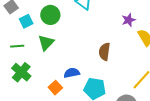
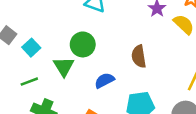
green circle: (50, 15) -> (83, 44), moved
blue semicircle: (72, 73) -> (104, 80), moved

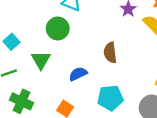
green circle: (83, 44) -> (58, 28), moved

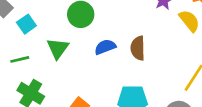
blue semicircle: (78, 74) -> (105, 47), moved

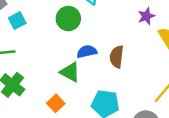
green triangle: (58, 48) -> (70, 72), moved, turned -45

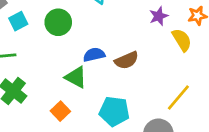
green circle: (68, 19) -> (58, 22), moved
brown semicircle: (117, 57) -> (127, 60), turned -120

